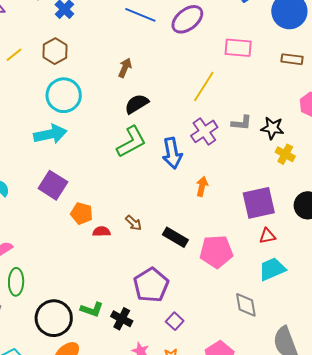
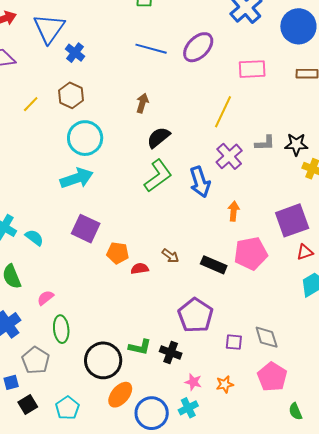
pink pentagon: (216, 252) -> (251, 253), moved
gray diamond: (246, 305) -> (267, 337), moved
purple square: (175, 321) -> (234, 342), moved, turned -30

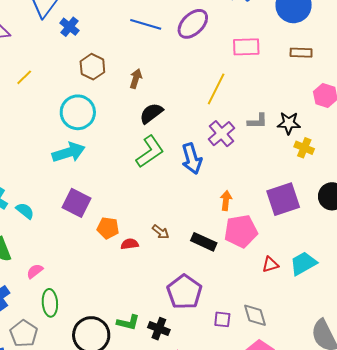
brown hexagon: (71, 95) -> (92, 67), moved
orange arrow: (234, 211) -> (226, 201), moved
red triangle: (305, 252) -> (270, 265), moved

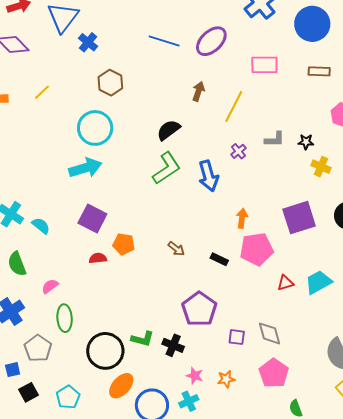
brown arrow: (136, 79) -> (198, 91), moved
black star: (289, 123) -> (306, 142), size x0.7
purple cross: (221, 134) -> (238, 151), size x0.6
black rectangle: (204, 242) -> (219, 259), size x0.7
red semicircle: (130, 244) -> (98, 258), moved

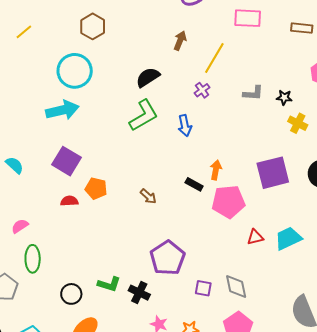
purple cross: (238, 151) -> (202, 90), moved
blue arrow: (208, 176) -> (185, 126), size x0.7
black rectangle: (219, 259) -> (194, 184), moved
black circle: (105, 351) -> (71, 294), size x0.6

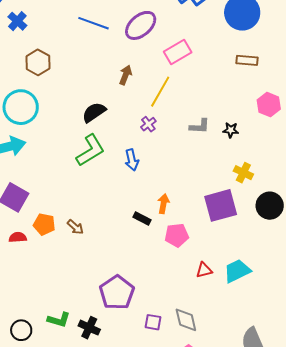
pink rectangle: (248, 18) -> (178, 52), moved, turned -32
yellow cross: (298, 123) -> (243, 173), moved
brown arrow: (148, 196) -> (75, 227), moved
pink pentagon: (228, 202) -> (177, 235), size x0.7

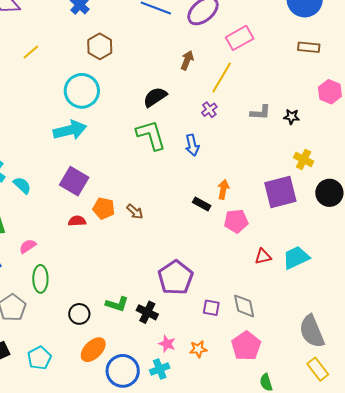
green L-shape: (90, 150) -> (151, 135), turned -76

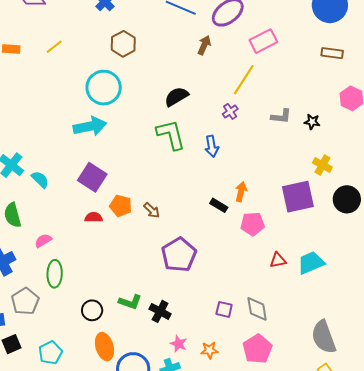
brown arrow: (187, 60) -> (204, 45), moved
purple pentagon: (175, 278) -> (179, 255), moved
orange ellipse: (93, 350) -> (105, 347), turned -64

